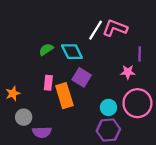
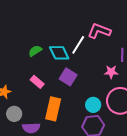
white line: (96, 30) -> (78, 45), moved
pink rectangle: (48, 83) -> (37, 82), turned -56
orange rectangle: (64, 96) -> (53, 109), moved, turned 30

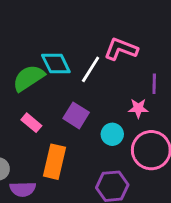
green semicircle: (35, 51) -> (29, 78), size x1.6
cyan diamond: (59, 53) -> (56, 64), moved
cyan circle: (93, 105) -> (112, 134), moved

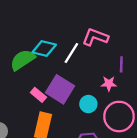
cyan diamond: (56, 64) -> (44, 48), turned -50
purple square: (76, 115) -> (60, 89), size x1.4
pink rectangle: (31, 123) -> (38, 95), moved

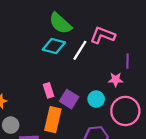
green semicircle: (23, 60) -> (60, 23), moved, turned -105
purple square: (60, 89) -> (69, 99), moved, size x0.7
pink rectangle: (38, 95) -> (49, 90), turned 32

